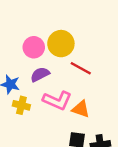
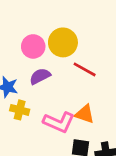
pink L-shape: (57, 100) -> (59, 122), moved

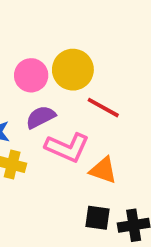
pink L-shape: (59, 122) -> (67, 147), moved

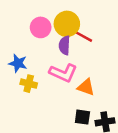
red line: (103, 108) -> (82, 36), moved
purple semicircle: (41, 117) -> (64, 45), moved, turned -60

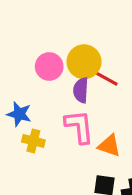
pink L-shape: (63, 73) -> (79, 127), turned -120

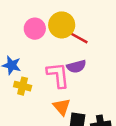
purple semicircle: (81, 90) -> (76, 66), moved, turned -108
orange triangle: (109, 146) -> (62, 107), moved, turned 30

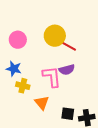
pink circle: (35, 29) -> (18, 40), moved
orange triangle: (62, 107) -> (42, 103), moved

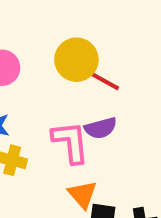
orange triangle: (42, 103) -> (82, 194), moved

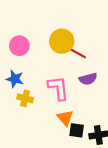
purple semicircle: (101, 128) -> (88, 79), moved

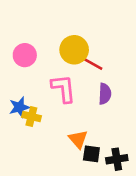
blue star: (15, 79) -> (19, 107), moved, turned -30
purple semicircle: (88, 79) -> (105, 94), turned -72
pink L-shape: (58, 88) -> (63, 88), moved

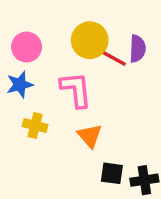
purple semicircle: (105, 94) -> (137, 49), moved
blue star: (19, 107) -> (20, 85), moved
orange triangle: (78, 139) -> (90, 136), moved

